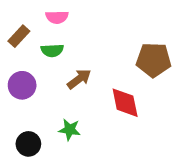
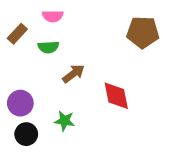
brown pentagon: (154, 60) -> (143, 32), moved
purple circle: (22, 85) -> (20, 103), moved

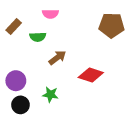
pink semicircle: (53, 16) -> (50, 14), moved
red diamond: (116, 96) -> (91, 75), turned -60

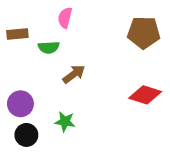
pink semicircle: (50, 14) -> (65, 18), turned 105
brown rectangle: (14, 27) -> (17, 34), turned 42
red diamond: (91, 75) -> (145, 95), moved

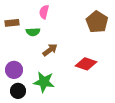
brown pentagon: (144, 33) -> (97, 22), turned 30
red diamond: (145, 95) -> (86, 64), moved
green star: (65, 122) -> (44, 82), size x1.5

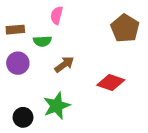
purple circle: (14, 70) -> (18, 63), moved
green star: (44, 82) -> (57, 106), turned -30

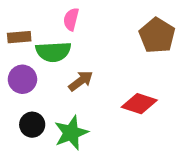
green semicircle: (42, 41) -> (53, 52), size x1.5
black circle: (23, 117) -> (32, 125), moved

